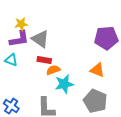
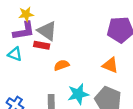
red rectangle: (44, 60) -> (42, 45), moved
cyan star: (64, 84) -> (78, 94), moved

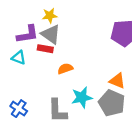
yellow star: (26, 14) -> (50, 15), moved
orange triangle: (110, 65) -> (117, 81), moved

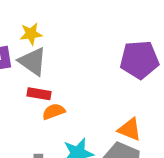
red rectangle: (45, 49) -> (39, 94), moved

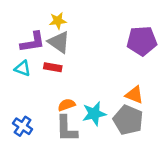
red rectangle: (39, 94) -> (53, 67), moved
orange semicircle: (54, 112) -> (67, 105), moved

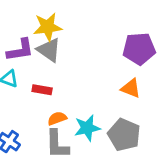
yellow star: (58, 21) -> (48, 27), size x1.5
red rectangle: (53, 67) -> (42, 90), moved
orange triangle: (134, 95) -> (131, 88), moved

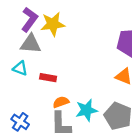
purple L-shape: (20, 50) -> (29, 19), moved, turned -45
gray triangle: (49, 50) -> (31, 44), moved, turned -30

